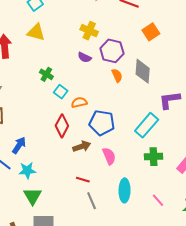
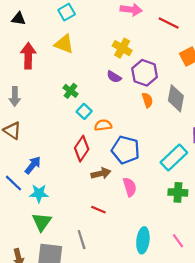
cyan ellipse: (125, 190) -> (143, 240), moved
gray line: (92, 201) -> (82, 240), moved

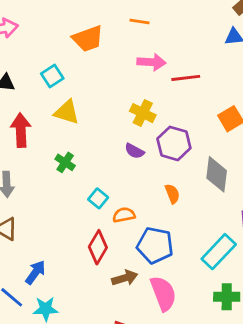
cyan square: (67, 12) -> (52, 76), moved
red line: (169, 23) -> (186, 78), moved, turned -30
green cross: (71, 91) -> (65, 162), moved
orange semicircle: (147, 100) -> (172, 194), moved
pink semicircle: (130, 187) -> (163, 293), size x1.4

